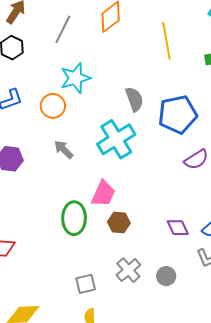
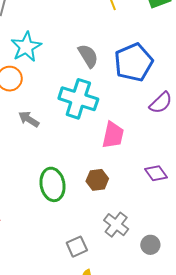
cyan cross: (116, 139) -> (78, 99), turned -30
pink trapezoid: (103, 194) -> (113, 135), moved
gray circle: (166, 276) -> (150, 245), moved

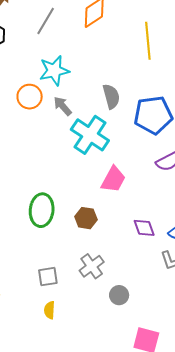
gray arrow: (29, 119) -> (63, 106), moved

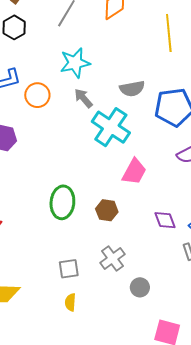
gray semicircle: (111, 96) -> (132, 89), turned 95
orange circle: (30, 97) -> (37, 95), moved

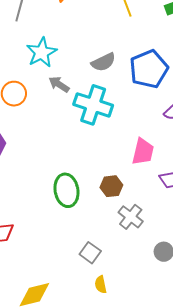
pink trapezoid: (134, 172) -> (143, 152), moved
gray cross: (112, 258) -> (131, 217), moved
gray square: (69, 269) -> (90, 253), turned -30

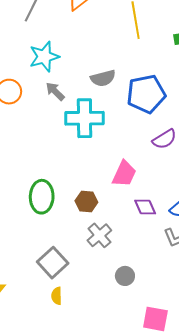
cyan cross: (93, 105) -> (85, 118), turned -30
gray square: (90, 253) -> (53, 263), size x1.4

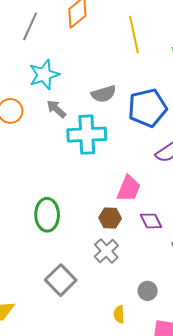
brown hexagon: (86, 201) -> (110, 218), moved
gray circle: (125, 276) -> (148, 291), moved
yellow semicircle: (57, 296) -> (119, 314), moved

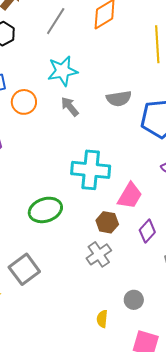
cyan cross: (87, 135) -> (91, 170), moved
green ellipse: (47, 215) -> (45, 210), turned 64
purple diamond: (151, 221) -> (147, 231), turned 60
gray square: (61, 280) -> (24, 269), moved

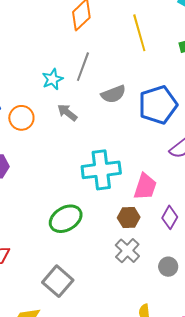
gray line: (56, 21) -> (83, 67), moved
cyan star: (63, 71) -> (53, 79), size x0.7
gray circle: (134, 300) -> (168, 267), moved

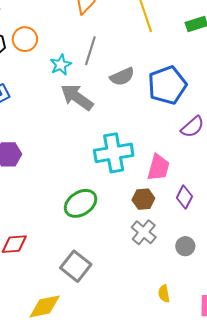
gray arrow: (67, 113) -> (77, 97), size x1.6
orange circle: (21, 118) -> (25, 39), moved

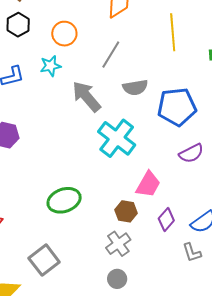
orange circle: (25, 39) -> (64, 34), moved
cyan star: (61, 65) -> (51, 66), moved
cyan cross: (114, 153) -> (117, 138), moved, turned 33
gray circle: (185, 246) -> (117, 279), moved

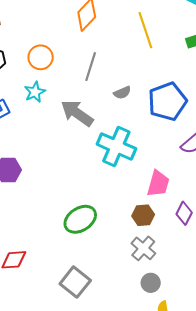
gray semicircle: (135, 87) -> (122, 93), size x0.7

